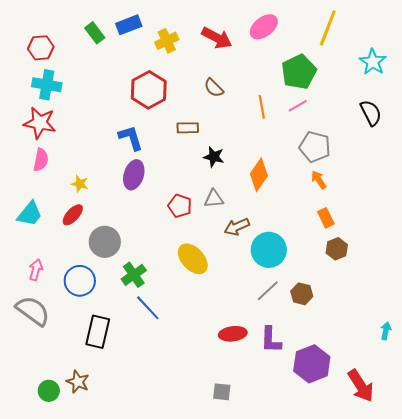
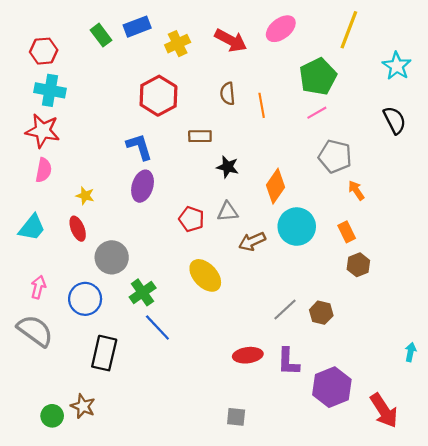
brown semicircle: (214, 88) -> (228, 94), turned 40
orange line: (262, 107) -> (262, 105), moved
orange arrow: (319, 180) -> (356, 190), moved
red ellipse: (73, 215) -> (78, 229), turned -65
cyan circle: (269, 250) -> (297, 227), moved

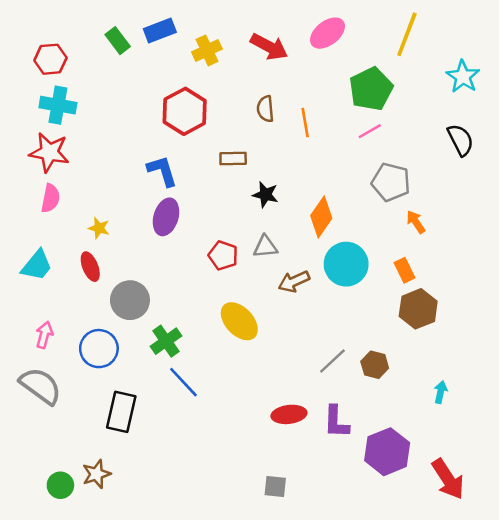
brown hexagon: (358, 265) -> (418, 309), size x1.4
cyan arrow: (411, 352) -> (441, 392), moved
brown star: (83, 406) -> (96, 474), turned 30

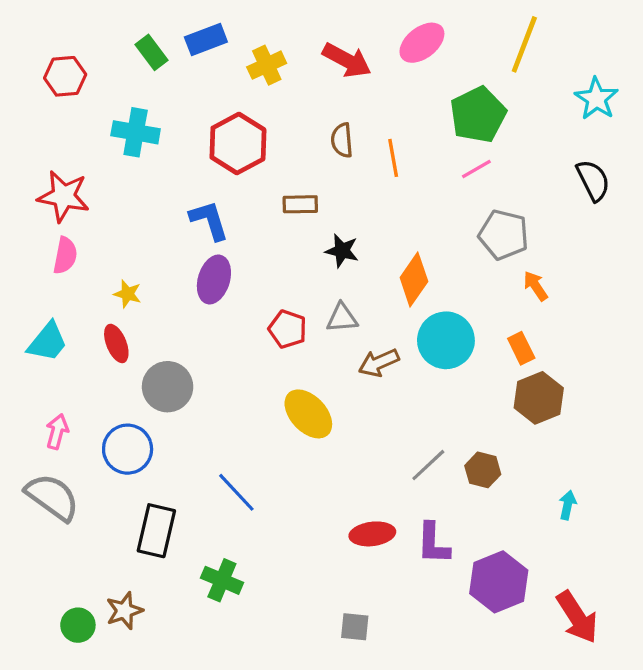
cyan cross: (58, 105) -> (136, 132), moved
green cross: (166, 341) -> (222, 580), moved, turned -32

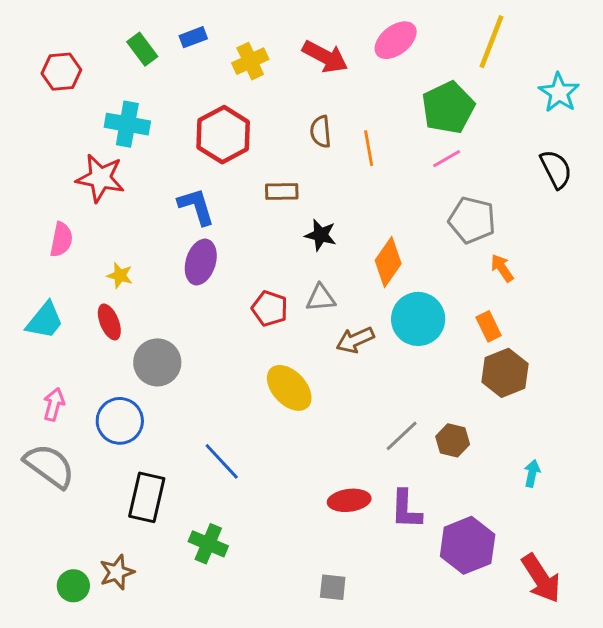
blue rectangle: (206, 39) -> (193, 37), size x0.7
red star: (64, 196) -> (100, 178), moved

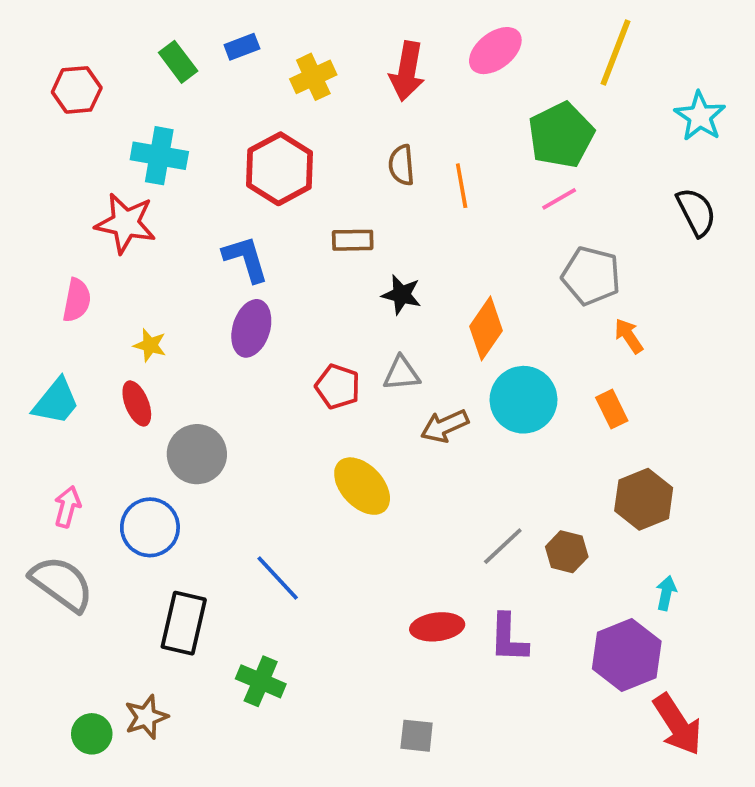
red arrow: (325, 57) -> (407, 71), turned 72
brown hexagon: (505, 373) -> (644, 499), moved
purple hexagon: (468, 545) -> (627, 655), moved

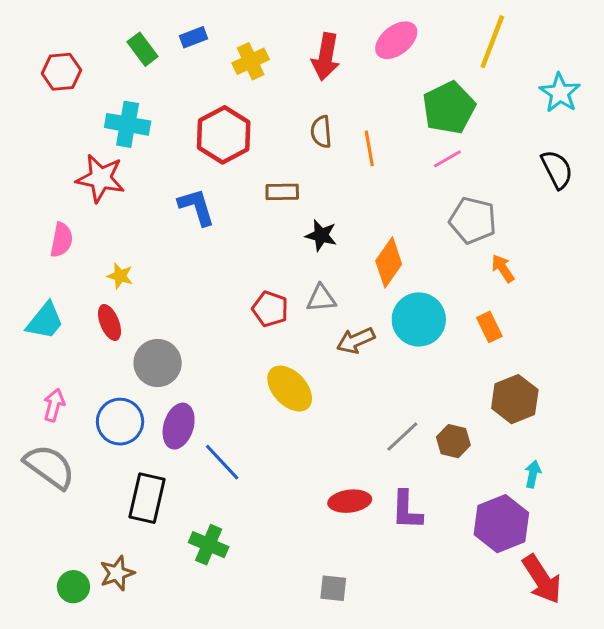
purple ellipse: (251, 328) -> (179, 426), moved

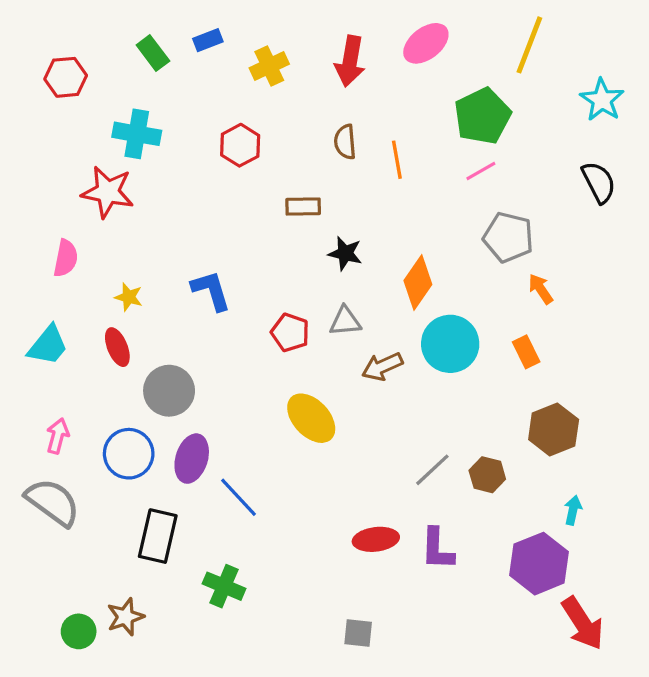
red hexagon: (224, 135) -> (240, 145), size x0.7
blue L-shape: (197, 207) -> (211, 291), moved

